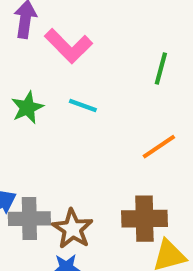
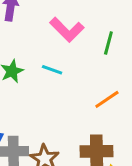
pink L-shape: (68, 46) -> (67, 30), moved

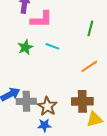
pink L-shape: (67, 30) -> (41, 19), moved, turned -45

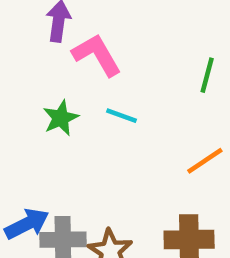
pink L-shape: (41, 19) -> (97, 55), turned -120

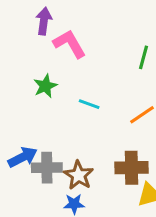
cyan line: (122, 116) -> (89, 104), moved

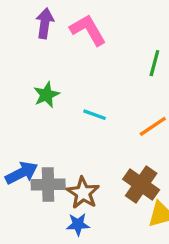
pink L-shape: (70, 44) -> (88, 30), moved
brown cross: (131, 168) -> (141, 184), turned 36

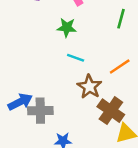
green star: (46, 95) -> (67, 27), moved, turned 30
brown star: (83, 193) -> (89, 87), moved

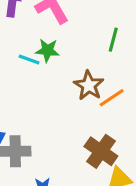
cyan line: (76, 58) -> (29, 59), moved
brown star: (89, 87) -> (89, 85), moved

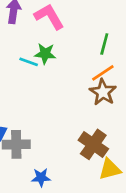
brown star: (89, 85) -> (103, 92), moved
orange line: (112, 98) -> (103, 73), moved

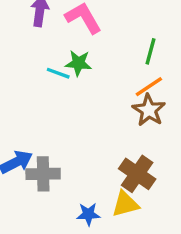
yellow triangle: (110, 169) -> (125, 204), moved
blue star: (41, 177) -> (88, 214), moved

